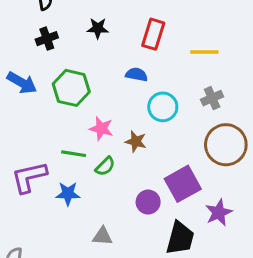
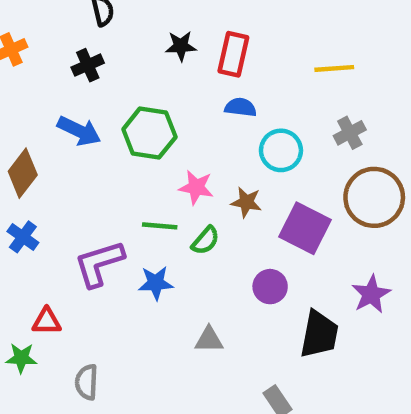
red rectangle: (153, 34) -> (233, 54), moved
black cross: (47, 39) -> (88, 65), moved
purple square: (183, 184) -> (305, 228), moved, turned -30

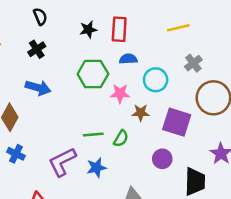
green hexagon: (149, 133) -> (93, 74), moved
pink star: (196, 187) -> (120, 94), moved

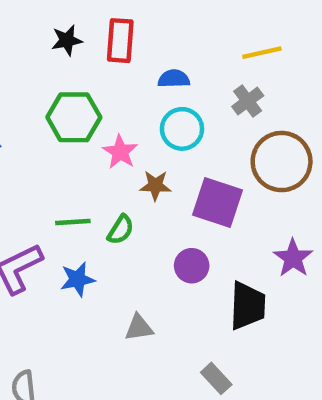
yellow line: (178, 28) -> (262, 53), moved
blue semicircle: (128, 59) -> (174, 79), moved
pink star: (120, 94) -> (120, 152), turned 30

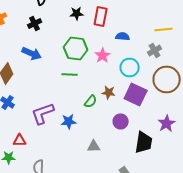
cyan circle: (182, 129) -> (130, 67), moved
pink star: (120, 152) -> (103, 55), moved
brown star: (155, 185) -> (109, 92), moved
green line: (73, 222) -> (70, 74), moved

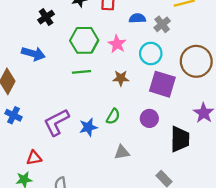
black cross: (35, 23) -> (46, 17), moved
gray cross: (155, 50) -> (162, 24), moved
brown star: (109, 92) -> (121, 78), moved
green semicircle: (91, 101) -> (113, 116), moved

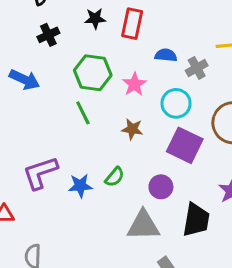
green line: (82, 72) -> (83, 113), turned 60
gray triangle: (122, 152) -> (143, 225), moved, size x1.6

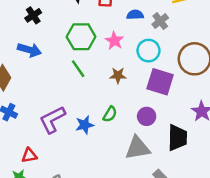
black cross: (48, 35) -> (33, 15), moved

